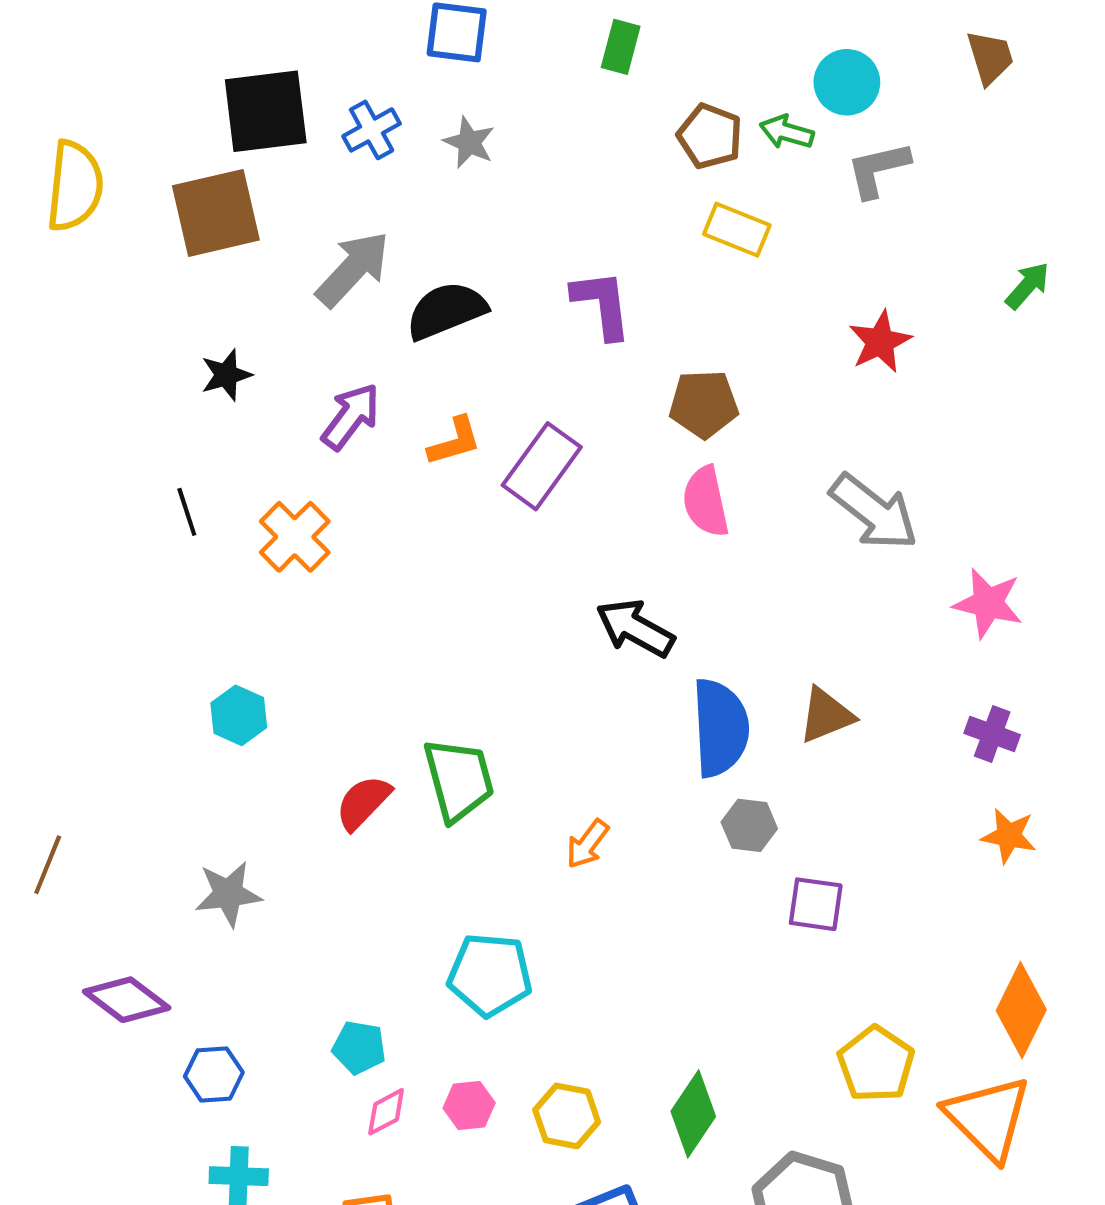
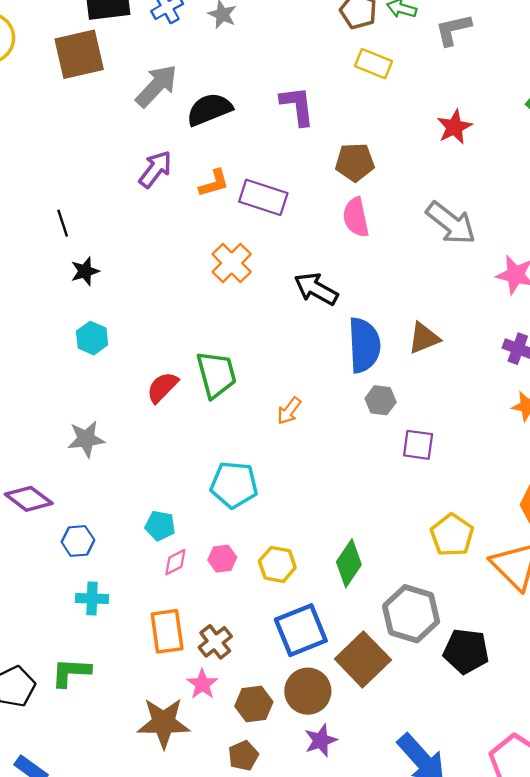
black star: (226, 375) -> (85, 271), moved
purple rectangle: (542, 466) -> (263, 197), turned 72
orange cross: (295, 537) -> (232, 263), moved

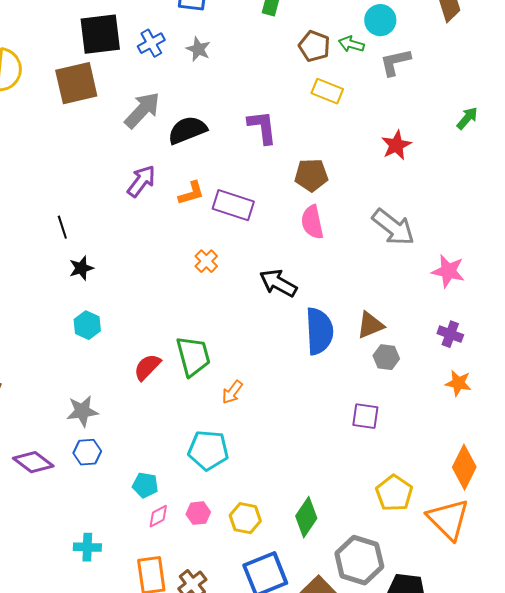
orange cross: (232, 263) -> (206, 261), size x0.7
gray hexagon: (381, 400) -> (386, 357), moved
orange arrow: (289, 411) -> (232, 392), moved
blue hexagon: (78, 541) -> (87, 452), moved

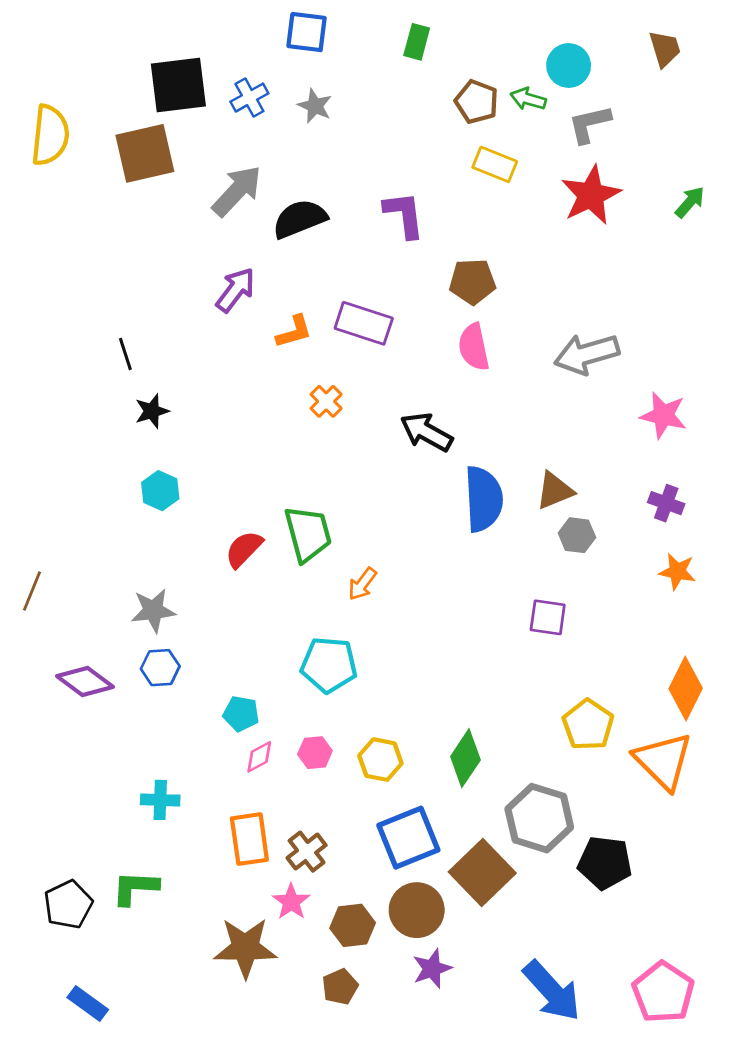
red star: (396, 145) -> (591, 195), moved, size x1.4
orange L-shape: (191, 193) -> (294, 332), moved
gray arrow: (393, 227) -> (587, 354), turned 126

